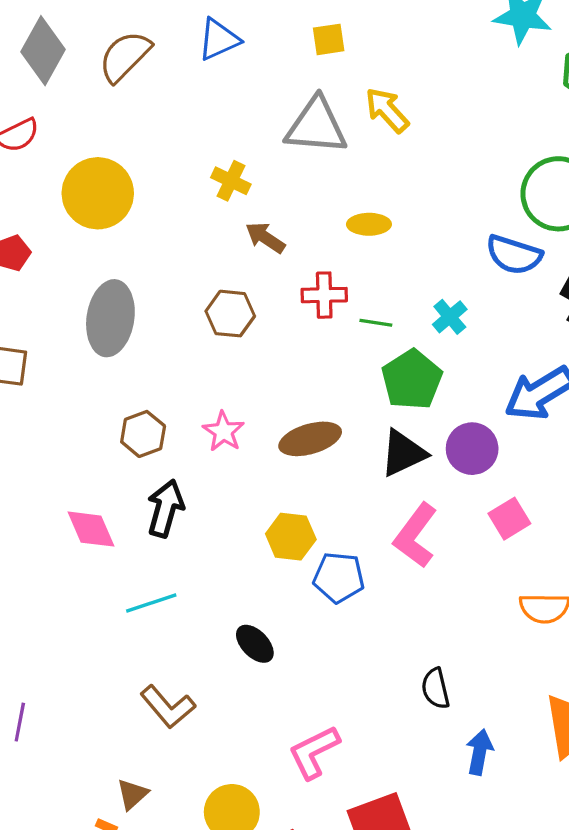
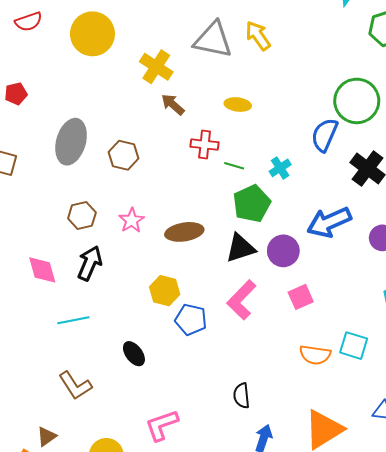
yellow cross: (231, 181) -> (156, 67), size x1.4
yellow circle: (98, 193) -> (92, 34), moved
blue semicircle: (514, 255) -> (325, 135), turned 88
brown hexagon: (230, 314) -> (123, 155), moved

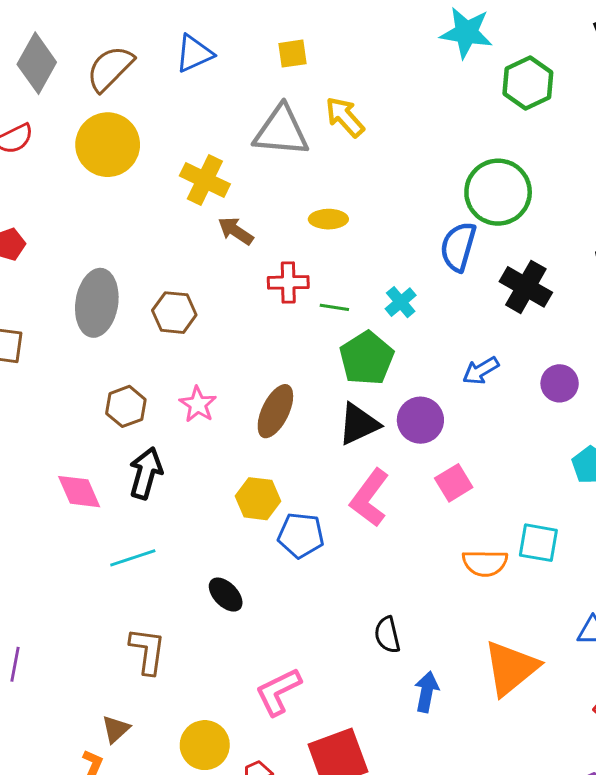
blue arrow: (329, 222) -> (481, 371), size x0.6
brown ellipse: (184, 232) -> (275, 411), turned -48
brown L-shape: (75, 385) -> (148, 651), turned -132

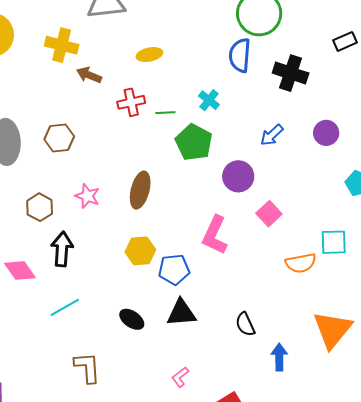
black triangle: (359, 424) -> (181, 313), moved, turned 32
pink L-shape: (278, 692) -> (180, 377), size x0.6

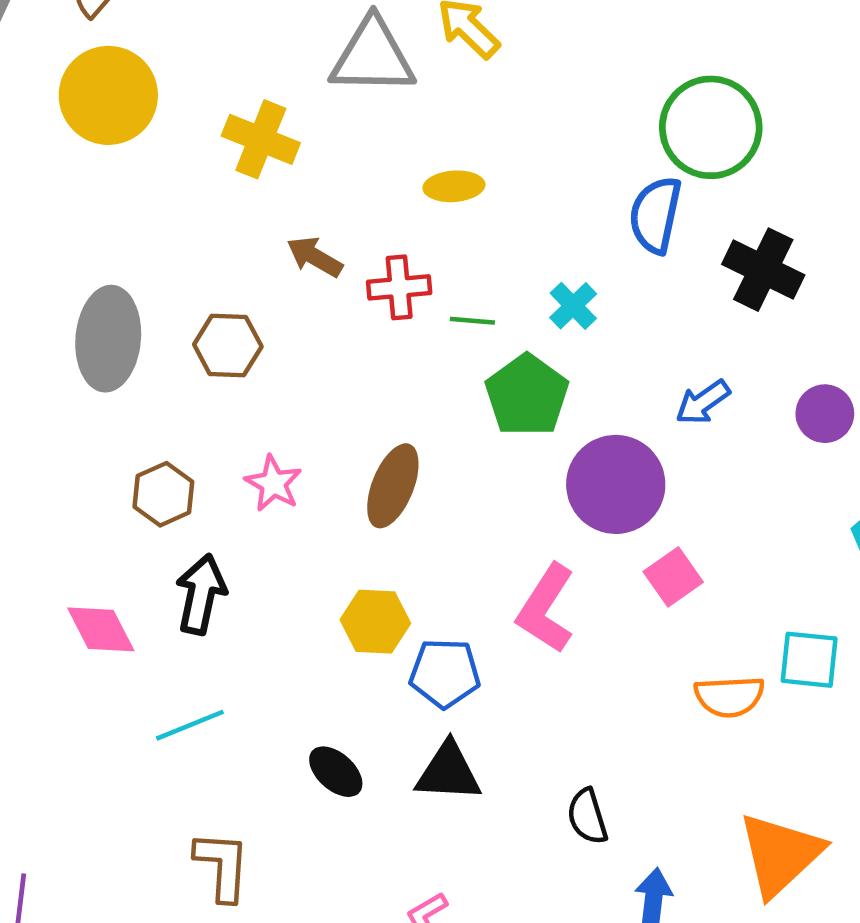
brown arrow: (89, 75) -> (315, 257), moved
purple circle: (238, 176) -> (616, 484), size x1.4

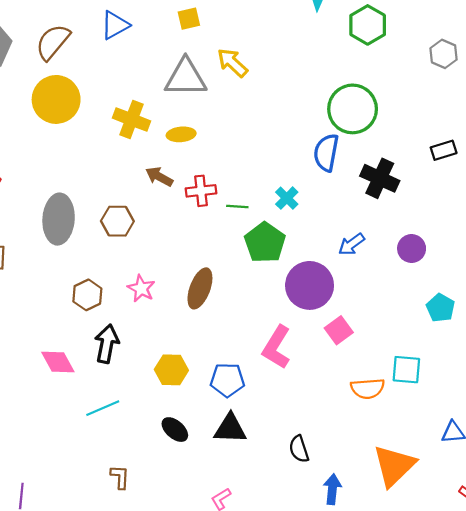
yellow ellipse: (454, 186) -> (181, 134), moved
yellow hexagon: (375, 622) -> (171, 370), moved
brown L-shape: (222, 866) -> (120, 477), size x0.7

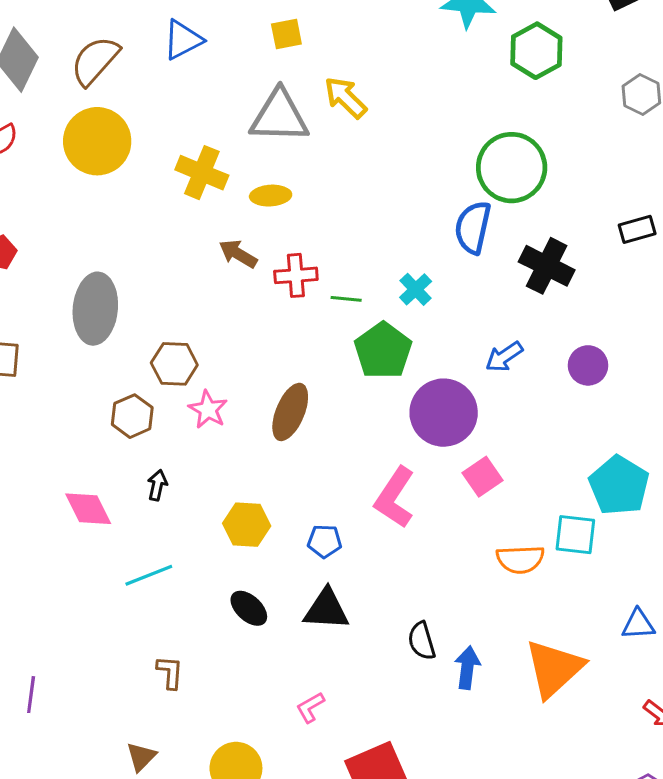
brown hexagon: (117, 221) -> (174, 364), moved
cyan pentagon: (440, 308) -> (619, 485), moved, size x1.5
black arrow: (107, 344) -> (157, 485), size x0.6
blue pentagon: (227, 380) -> (325, 541), size x0.7
blue arrow: (332, 489) -> (467, 668), moved

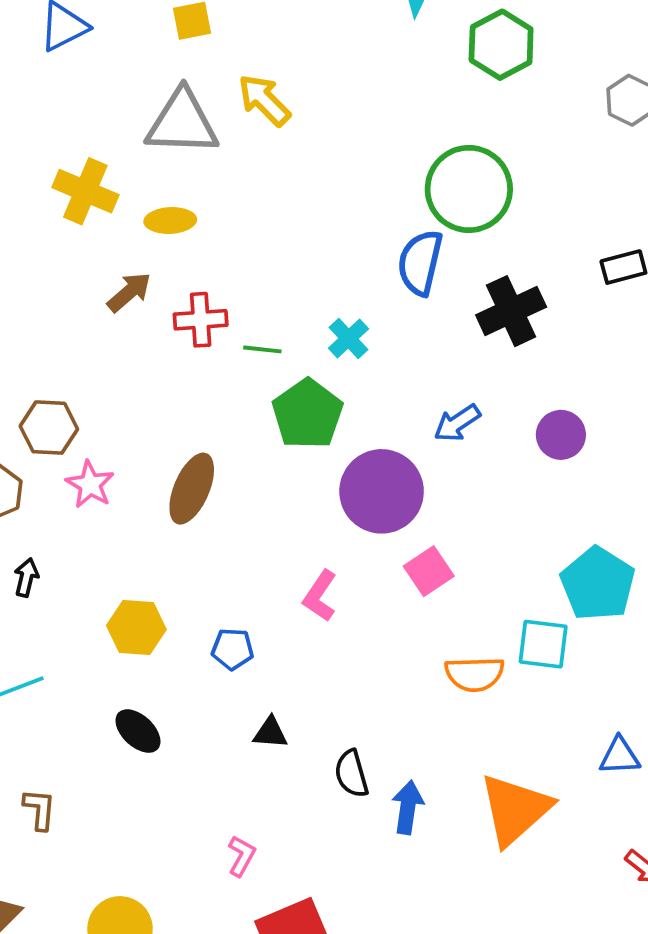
brown arrow: (238, 254) -> (129, 292), turned 108
black cross: (547, 266) -> (511, 311), turned 38
pink L-shape: (395, 498) -> (320, 596), size x0.7
black triangle: (326, 609) -> (270, 733), moved, size x0.6
pink L-shape: (310, 707) -> (242, 856), moved, turned 148

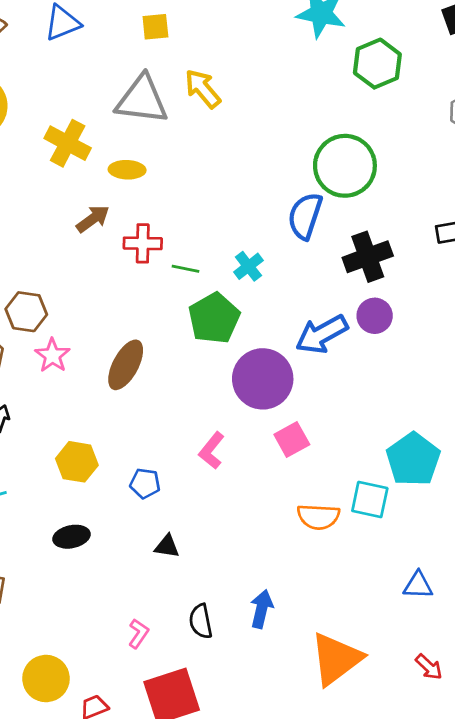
blue arrow: (457, 423) -> (322, 334), size x1.5
purple circle: (561, 435) -> (375, 316), moved
black ellipse: (138, 731) -> (71, 537), turned -60
black semicircle: (351, 774) -> (201, 621), moved
orange triangle: (515, 809) -> (336, 659), moved

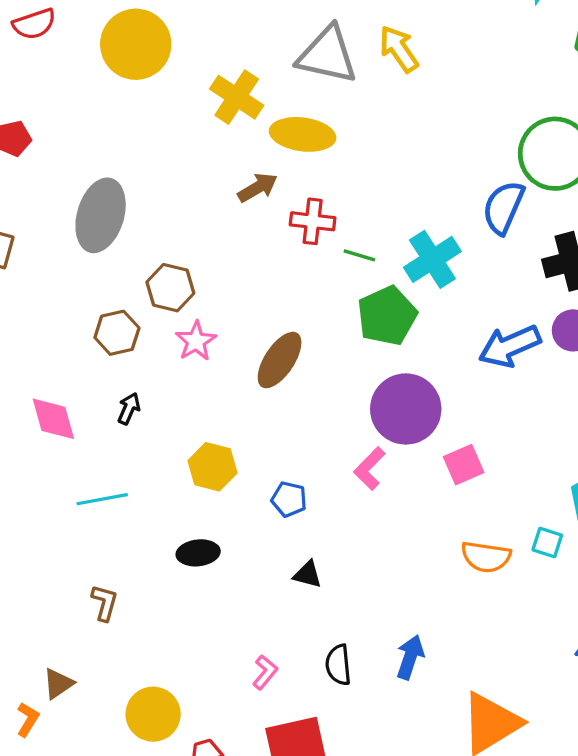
yellow ellipse: (127, 170) -> (303, 134), size x1.5
cyan cross: (248, 266) -> (432, 259), size x1.6
purple circle: (263, 379) -> (406, 409), moved
cyan square: (370, 500) -> (547, 542), size x0.7

